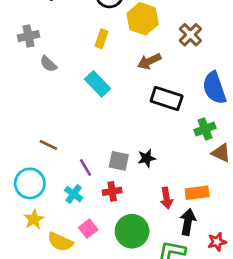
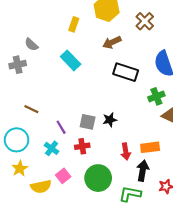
gray cross: (28, 36) -> (18, 65), moved
yellow semicircle: (60, 242) -> (41, 186), turned -36

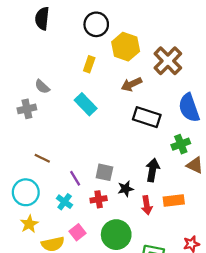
brown cross: (145, 21) -> (168, 61), size x1.4
black star: (110, 120) -> (126, 189), moved
black arrow: (143, 171) -> (153, 170), moved

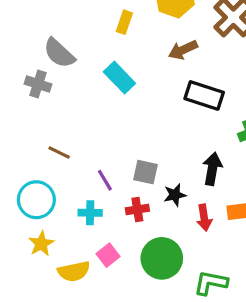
gray semicircle: (42, 87) -> (59, 53), size x1.5
gray cross: (27, 109) -> (38, 84), turned 30
cyan cross: (65, 202) -> (90, 213), turned -35

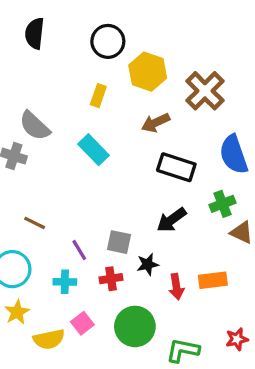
black arrow: (212, 169) -> (172, 220), moved, turned -136

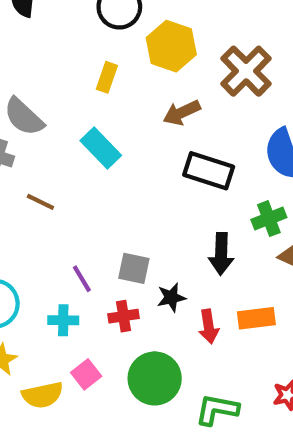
black arrow: (172, 220) -> (221, 254), moved, turned -52
brown line: (35, 223) -> (40, 202), moved

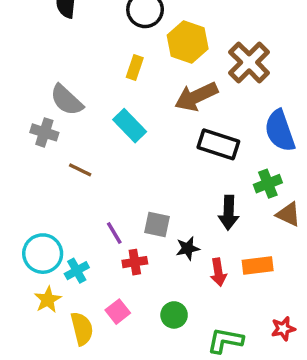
brown arrow: (182, 113) -> (196, 97), size x1.4
red cross: (123, 316) -> (135, 262), moved
cyan cross: (63, 320) -> (77, 271), moved, turned -30
green circle: (155, 378) -> (174, 315), size x0.6
yellow semicircle: (42, 395) -> (82, 329), turned -92

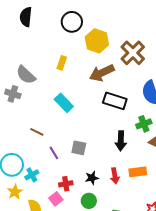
yellow rectangle: (135, 68) -> (62, 63), moved
cyan rectangle: (130, 126) -> (64, 103), moved
brown line: (80, 170) -> (37, 132), moved
black star: (188, 248) -> (92, 178), moved
red cross: (135, 262) -> (66, 184), moved

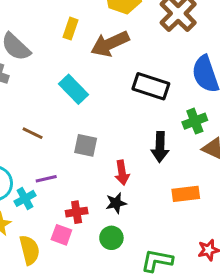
brown arrow: (102, 73) -> (110, 44), moved
gray square: (79, 148) -> (86, 145), moved
purple line: (54, 153) -> (46, 179), moved, turned -72
red arrow: (115, 176) -> (122, 173), moved
pink square: (56, 199) -> (61, 235), turned -32

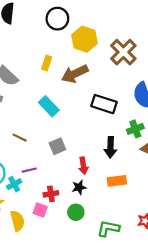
gray square: (86, 145) -> (57, 146), turned -35
orange rectangle: (186, 194) -> (117, 181), moved

